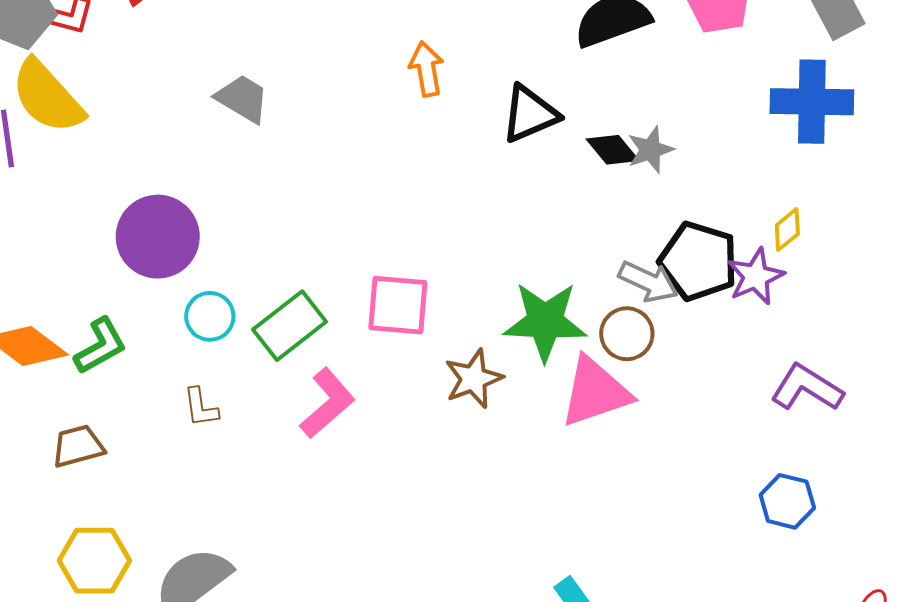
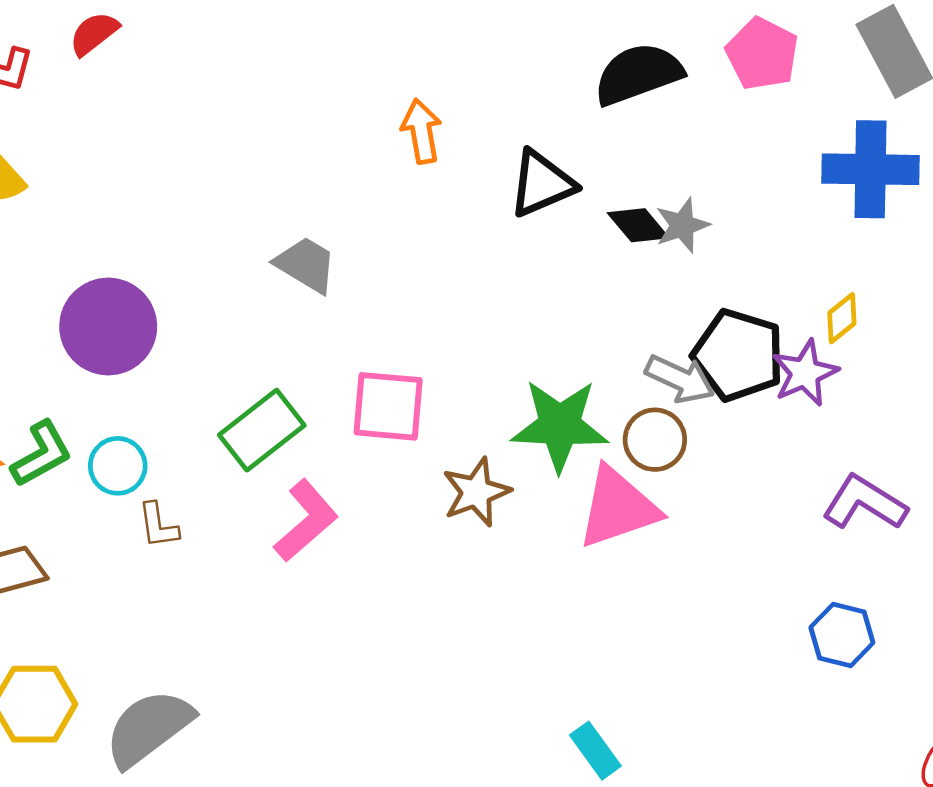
gray trapezoid: (243, 99) -> (306, 265), moved
cyan circle: (210, 316) -> (118, 466), moved

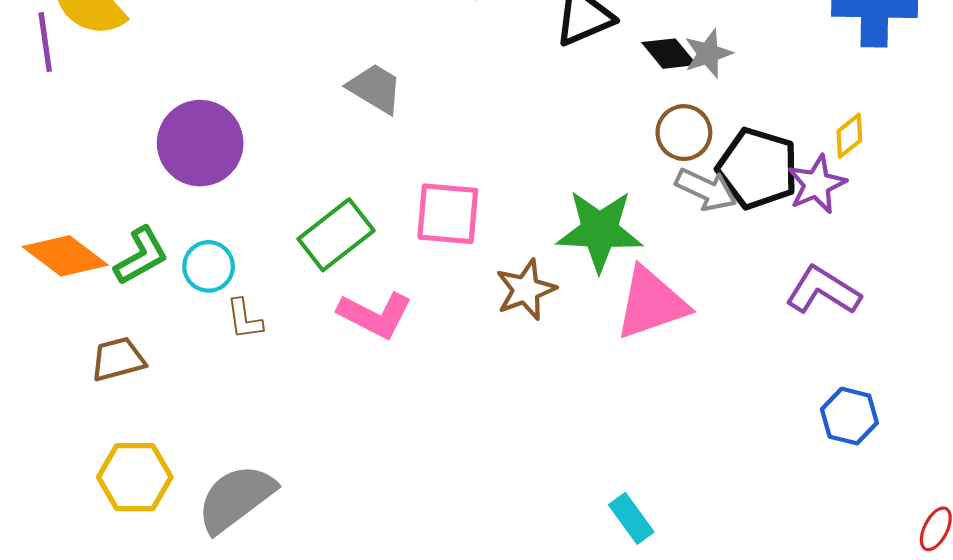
brown circle: (655, 440) -> (684, 133), moved
purple L-shape: (865, 503) -> (823, 291), moved
pink L-shape: (306, 521) -> (375, 315), turned 68

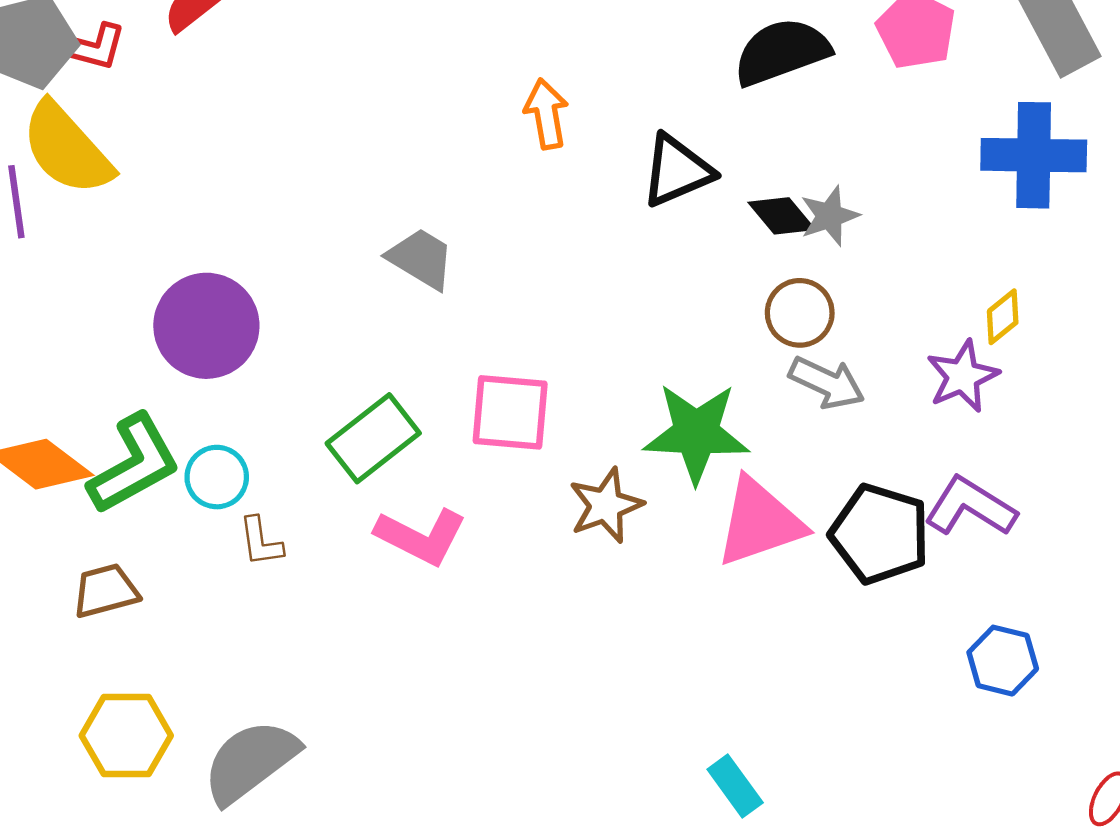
black pentagon: (758, 168) -> (880, 534), moved
green L-shape: (141, 256) -> (134, 464), size x1.4

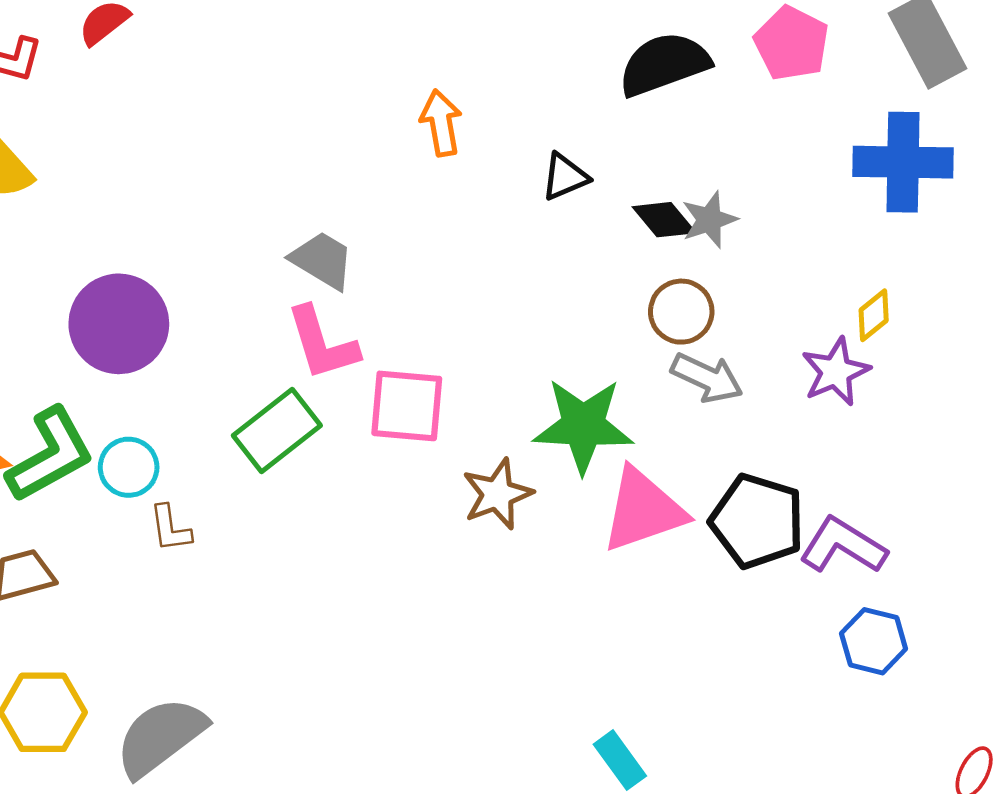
black triangle: (677, 171) -> (565, 177), size x0.7
purple L-shape: (970, 507) -> (843, 546), moved
pink L-shape: (421, 536) -> (322, 343), moved, turned 46

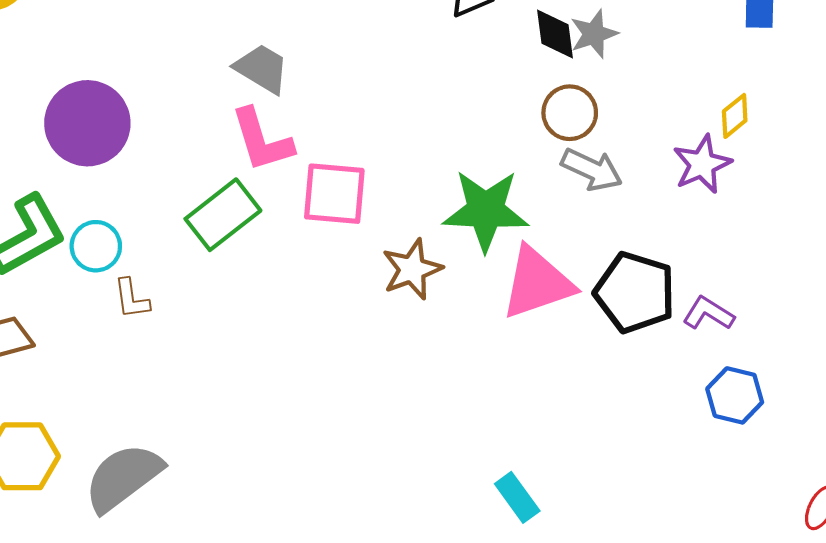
black diamond: (664, 220) -> (555, 34), turned 32
purple L-shape: (843, 546) -> (708, 313), size x0.7

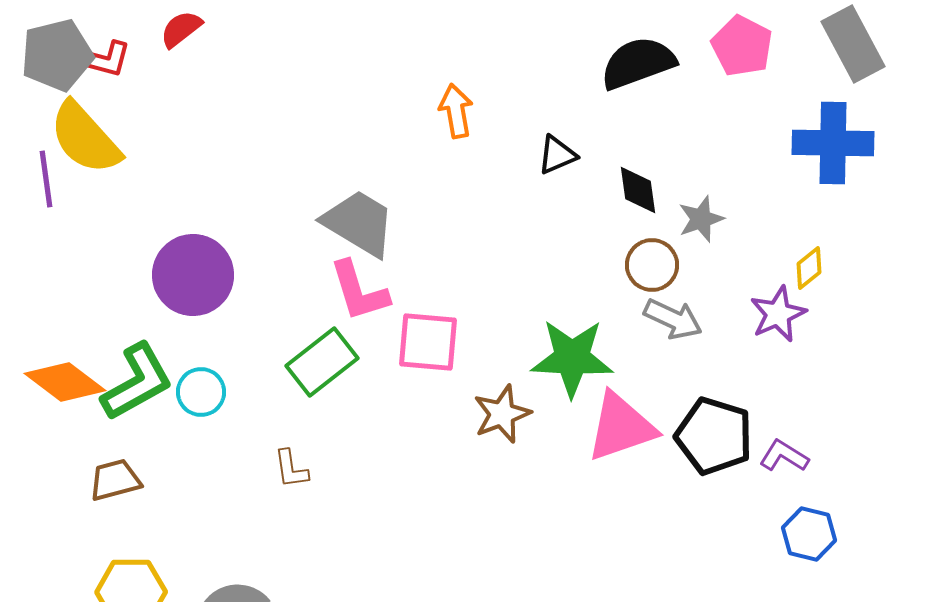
gray star: (594, 34) -> (701, 219), moved
gray trapezoid: (262, 69) -> (359, 223), size x1.4
brown L-shape: (132, 299) -> (291, 469), moved

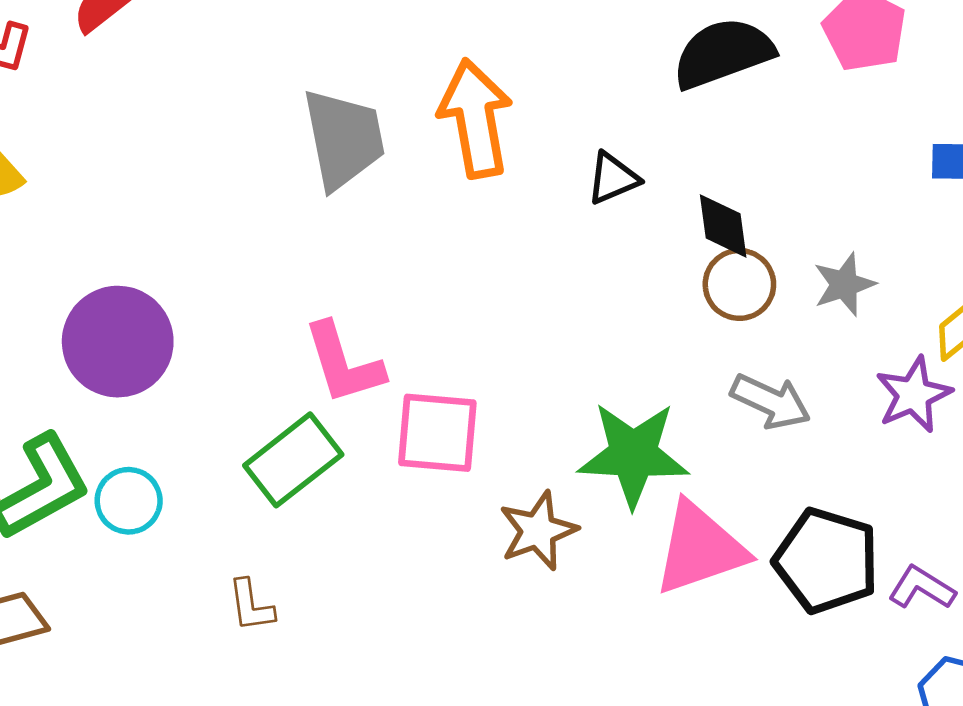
orange arrow: (456, 111) -> (475, 118), size x1.6
gray star: (701, 219) -> (844, 284), moved
gray trapezoid: (359, 223) -> (344, 139), moved, turned 48
brown circle: (652, 265) -> (739, 284), moved

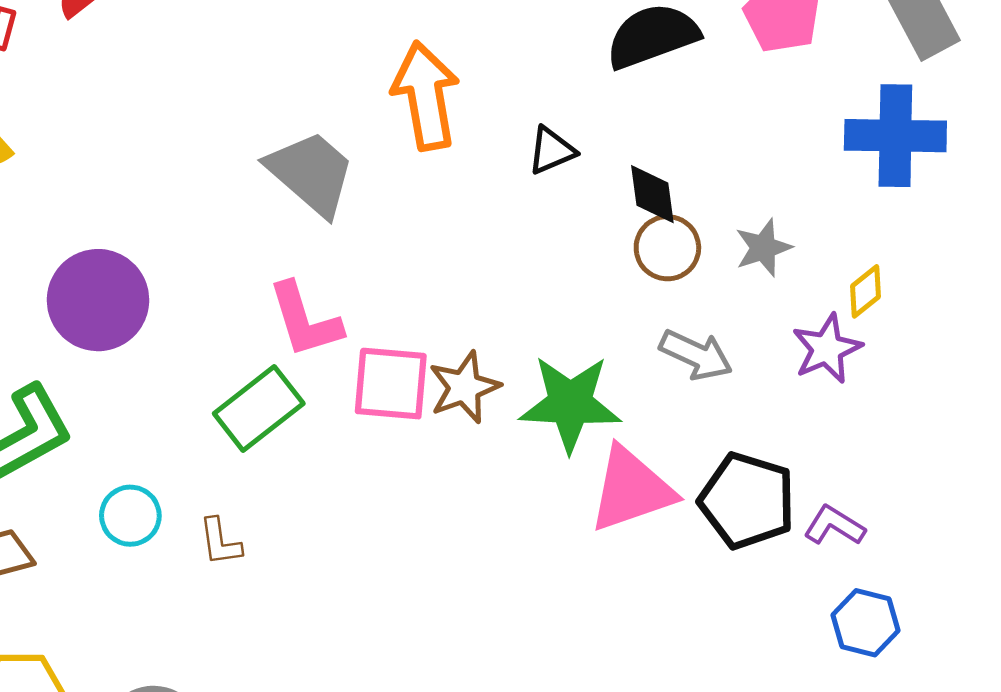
gray trapezoid: (344, 139) -> (311, 173), moved, turned -38
cyan circle: (129, 501) -> (130, 516), moved
brown star: (538, 531) -> (464, 387), moved

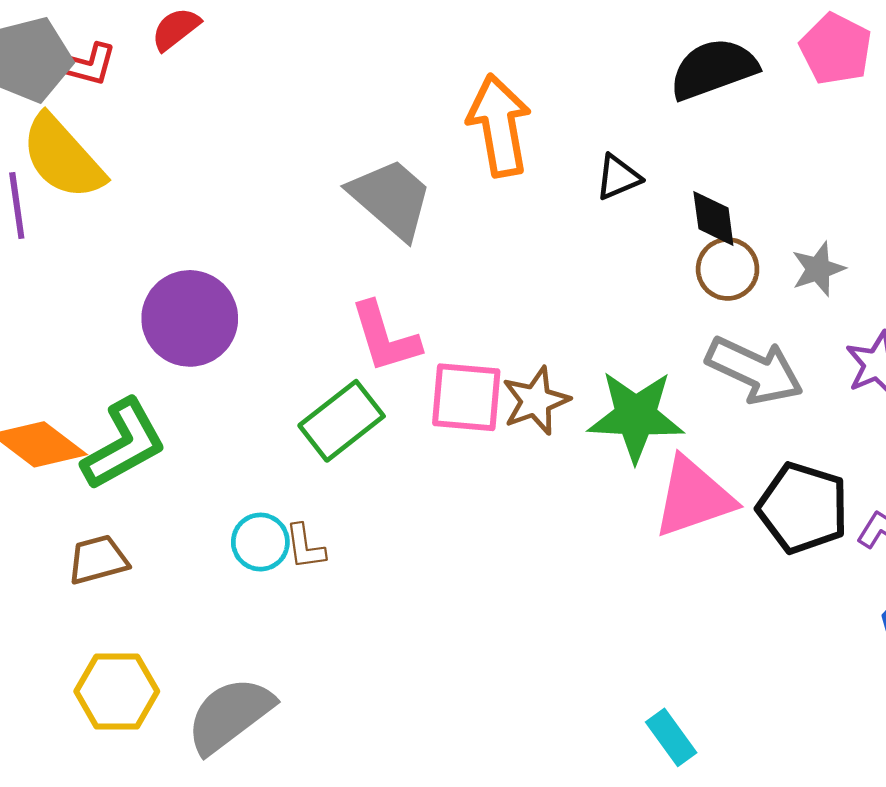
gray arrow: (696, 355) -> (755, 370), size x1.4
cyan circle: (130, 516) -> (260, 542), moved

